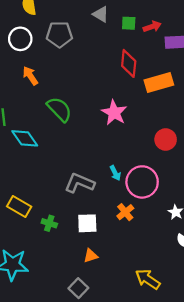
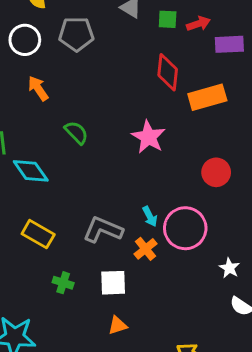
green semicircle: (59, 109) -> (76, 133), size x0.7
yellow rectangle: (19, 207) -> (38, 234), moved
orange cross: (125, 212) -> (145, 249), moved

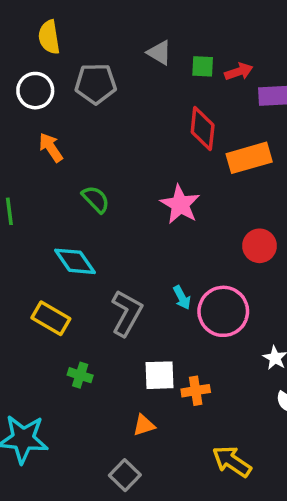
cyan diamond: (31, 171) -> (75, 261), moved
gray L-shape: (103, 230) -> (127, 313), turned 96
orange cross: (145, 249) -> (196, 391), moved, turned 30
white square: (113, 283) -> (159, 375), moved

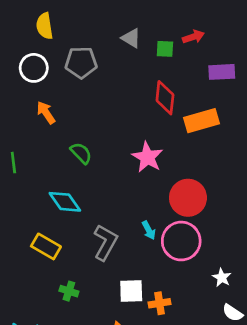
red arrow: (239, 72) -> (193, 37), moved
red circle: (259, 246) -> (188, 198), moved, size x1.4

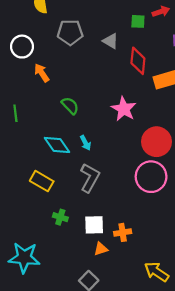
gray triangle: (131, 38) -> (111, 41), moved
white circle: (34, 68) -> (22, 47), moved
cyan arrow: (149, 230) -> (85, 143), moved
white square: (131, 291) -> (94, 225), moved
orange cross: (160, 303) -> (123, 232), moved

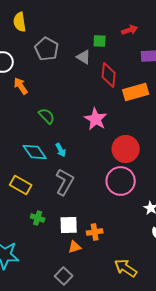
green square: (138, 21) -> (100, 41), moved
gray pentagon: (70, 32) -> (47, 49), turned 30

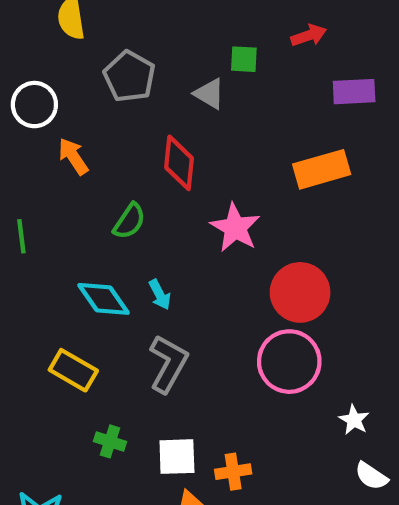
red diamond: (109, 75) -> (179, 163), moved
green semicircle: (47, 116) -> (129, 221), turned 78

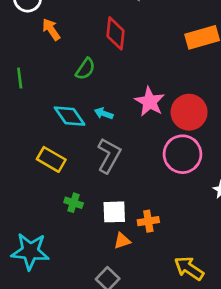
pink star: (235, 228) -> (150, 102), moved
cyan arrow: (160, 295) -> (104, 113), turned 138

